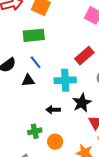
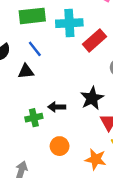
cyan cross: (65, 80) -> (69, 23), moved
green cross: (35, 131) -> (34, 118), moved

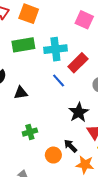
blue line: (35, 49) -> (59, 81), moved
black arrow: (57, 107) -> (70, 146), moved, turned 48

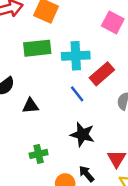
black star: (79, 112) -> (82, 134), moved, turned -30

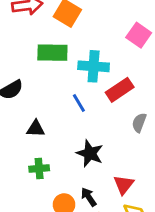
blue line: (77, 94) -> (79, 103), moved
black triangle: (30, 106) -> (36, 129), moved

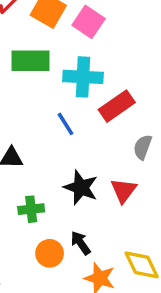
pink square: (139, 35) -> (89, 22), moved
green cross: (39, 168) -> (31, 209), moved
red triangle: (124, 185) -> (124, 190), moved

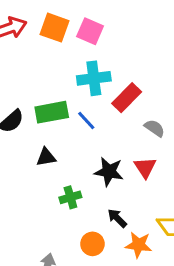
green rectangle: (31, 61) -> (52, 112), moved
gray semicircle: (143, 147) -> (155, 128), turned 115
orange circle: (50, 253) -> (92, 244), moved

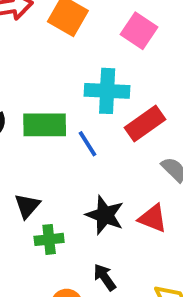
pink square: (90, 31) -> (139, 31), moved
black triangle: (46, 157) -> (27, 206), moved, turned -50
red triangle: (145, 168) -> (153, 218), turned -45

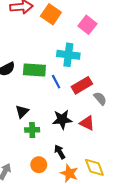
red rectangle: (145, 123) -> (82, 85), moved
black star: (105, 215) -> (62, 119), turned -30

